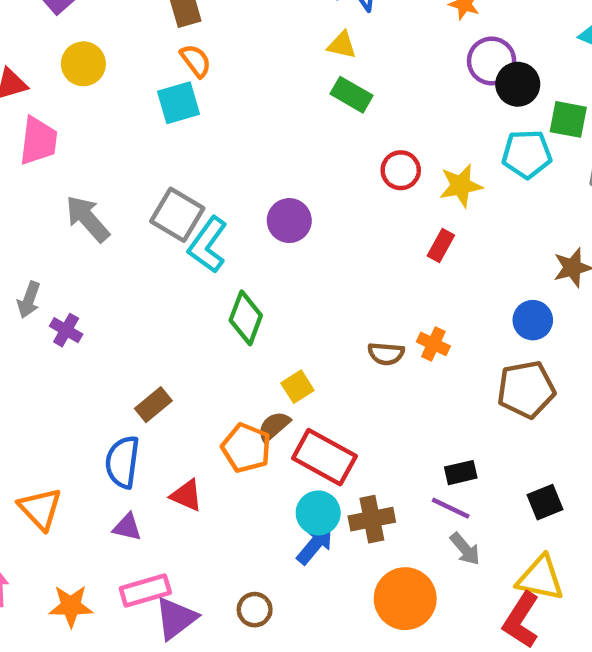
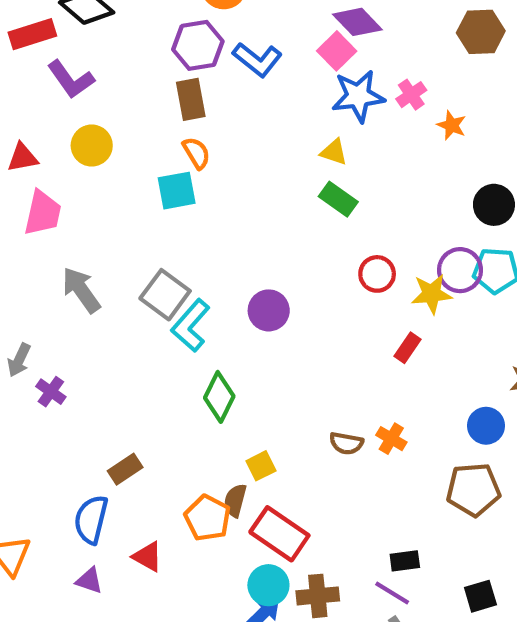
purple circle: (492, 61) -> (460, 270), moved
brown semicircle: (274, 426) -> (235, 500), turned -40

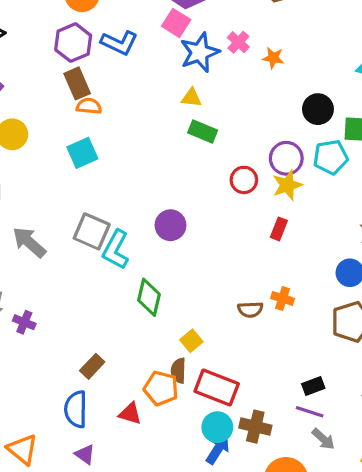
orange semicircle: (196, 153) -> (89, 106), moved, turned -40
purple circle: (460, 270) -> (286, 158), moved
red triangle: (147, 557) -> (130, 413), moved
purple triangle: (89, 581) -> (85, 454), turned 30
brown cross: (318, 596) -> (255, 427), turned 32

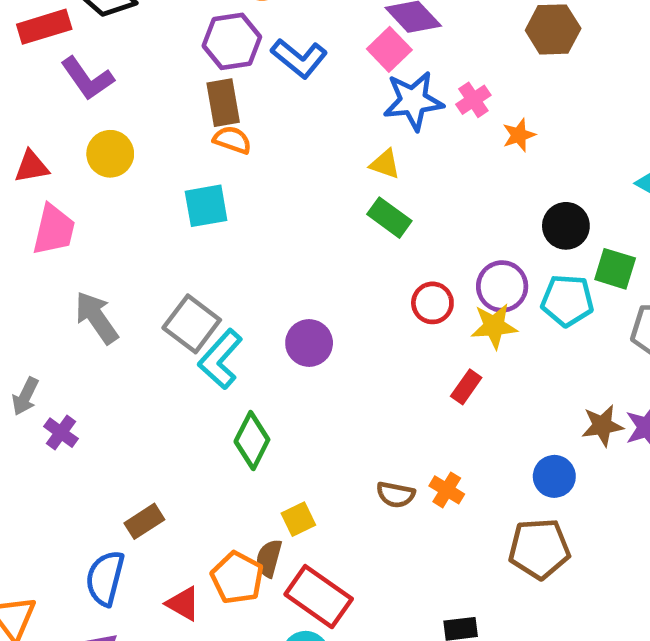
orange star: (273, 58) -> (519, 135), turned 30

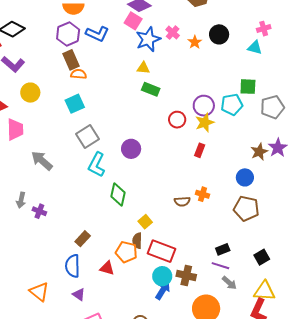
black circle: (566, 226) -> (219, 34), moved
gray square: (192, 324) -> (87, 137), moved, turned 35
brown pentagon: (539, 549) -> (246, 209), turned 30

